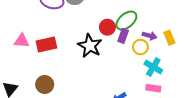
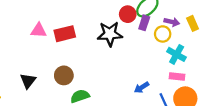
black star: (90, 46) -> (110, 34), turned -30

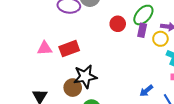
red circle: (128, 14) -> (118, 24), moved
black star: (110, 34) -> (85, 76), moved

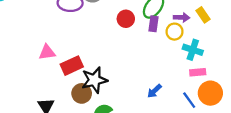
red rectangle: (69, 49) -> (72, 66), moved
blue arrow: (146, 91) -> (154, 91), moved

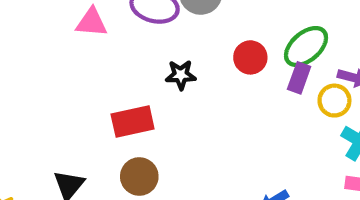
pink triangle: (47, 52) -> (92, 22), moved
black star: (94, 80) -> (181, 75), moved, size x0.6

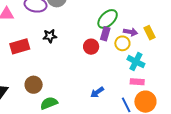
red circle: (250, 57) -> (91, 47), moved
red rectangle: (133, 121) -> (20, 46), moved

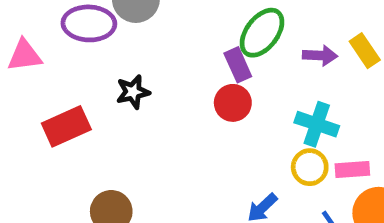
purple rectangle: (105, 34) -> (238, 65), moved, turned -32
yellow circle: (122, 43) -> (310, 167), moved
cyan cross: (136, 62) -> (317, 124), moved

